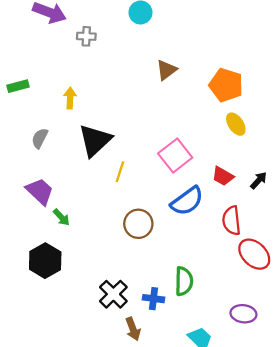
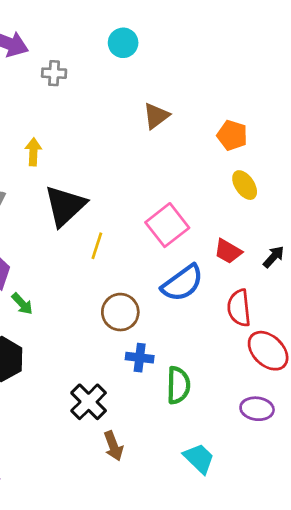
orange pentagon: (226, 85) -> (232, 135), size x0.7
blue cross: (153, 299) -> (140, 358), moved
purple ellipse: (243, 314) -> (257, 409), moved

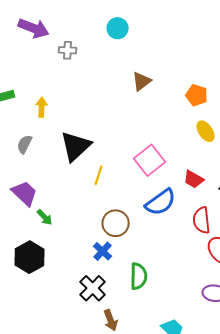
yellow arrow: (33, 152) -> (42, 107), moved
blue cross: (140, 358) -> (103, 251), moved, turned 36
green semicircle: (178, 385) -> (139, 276), moved

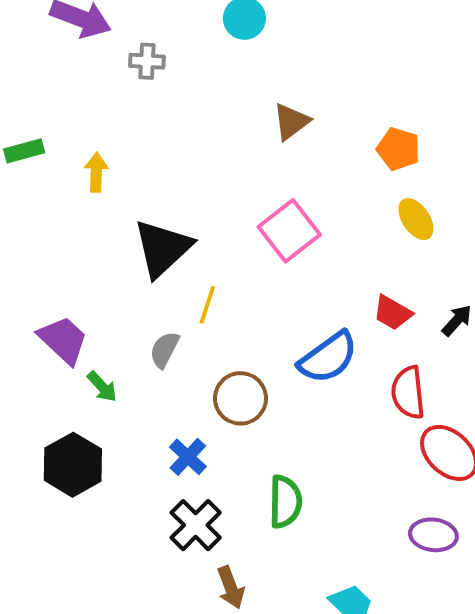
gray semicircle: (25, 144) -> (164, 350), moved
pink square: (150, 160) -> (289, 231), moved
blue cross: (103, 251) -> (188, 457), moved

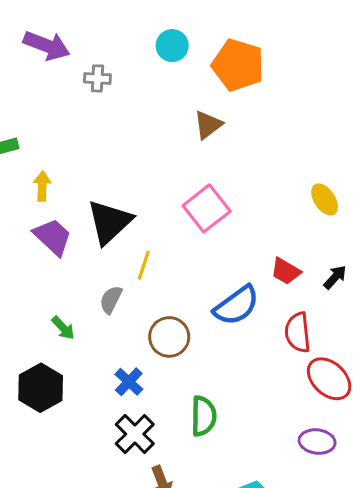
orange pentagon: (398, 149) -> (238, 65), moved, size x1.6
yellow arrow: (96, 172) -> (42, 186), moved
yellow ellipse: (416, 219) -> (325, 199), moved
purple trapezoid: (63, 340) -> (53, 237), moved

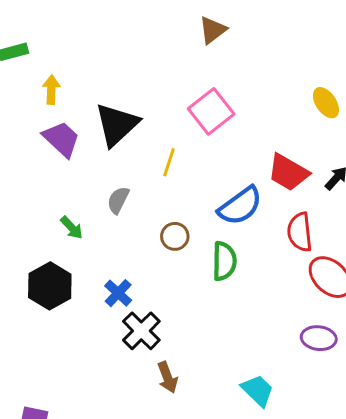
yellow line: (144, 265) -> (169, 162), moved
red trapezoid: (286, 271) -> (288, 172), size x1.4
brown circle: (169, 337) -> (175, 236), size x0.7
blue cross: (129, 382) -> (118, 293), moved
green semicircle: (204, 416) -> (224, 261), moved

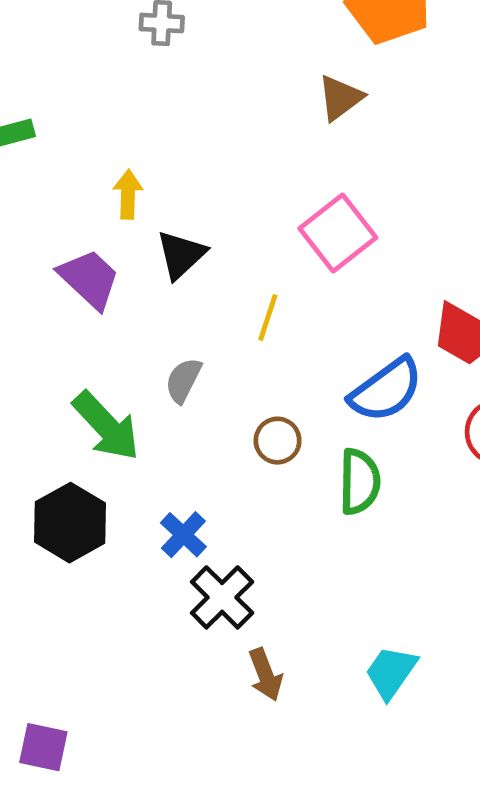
yellow arrow: (51, 90) -> (128, 194), moved
black triangle: (117, 124) -> (181, 255), size x0.7
green arrow: (72, 228) -> (106, 426), size x1.8
cyan trapezoid: (258, 390) -> (391, 672), moved, turned -99

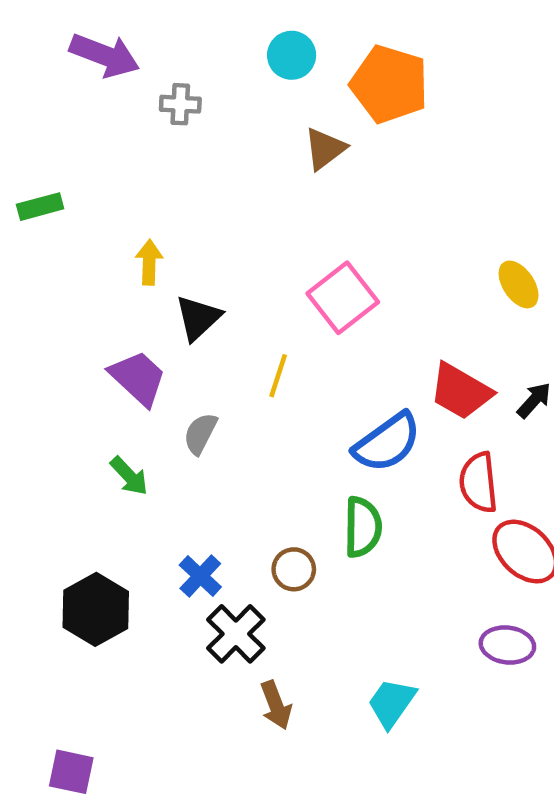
brown triangle: (340, 98) -> (325, 149), moved
purple trapezoid: (89, 279) -> (138, 378), moved
green arrow: (106, 426) -> (129, 476), size x0.6
brown circle: (278, 441) -> (294, 569), moved
black hexagon: (70, 523) -> (96, 609), moved

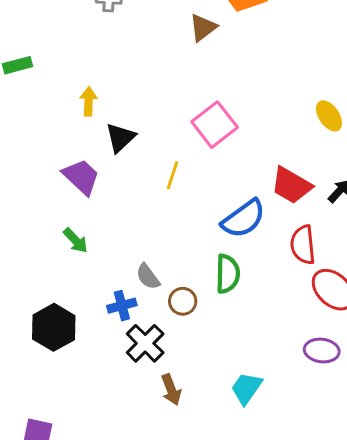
gray semicircle: (200, 434) -> (148, 277), moved, turned -64
blue cross: (200, 576) -> (122, 306), turned 32

